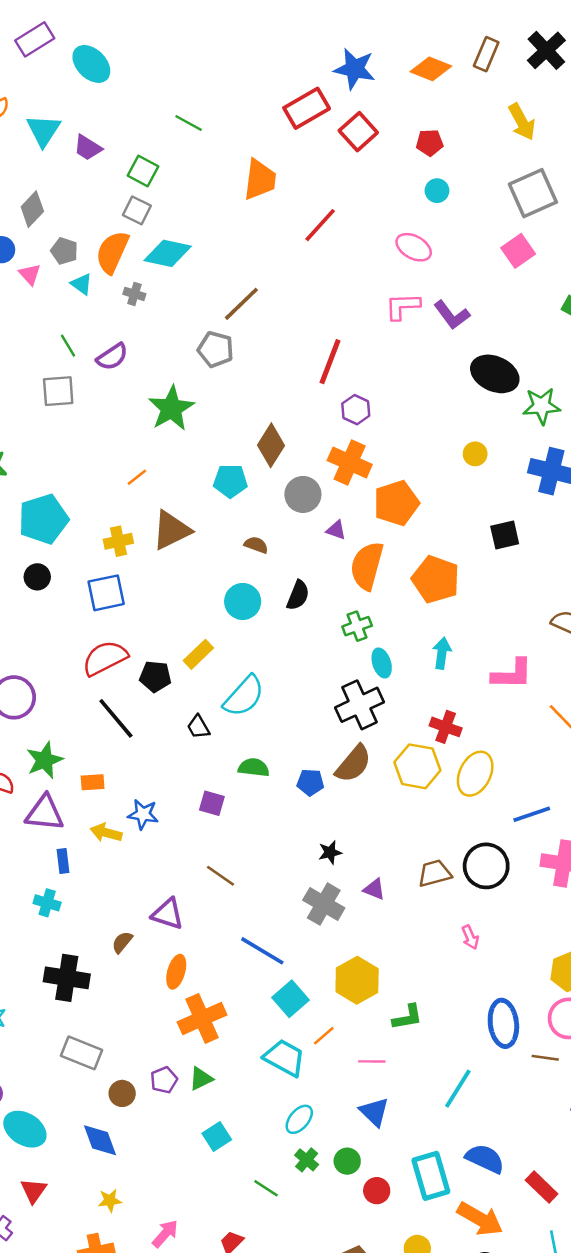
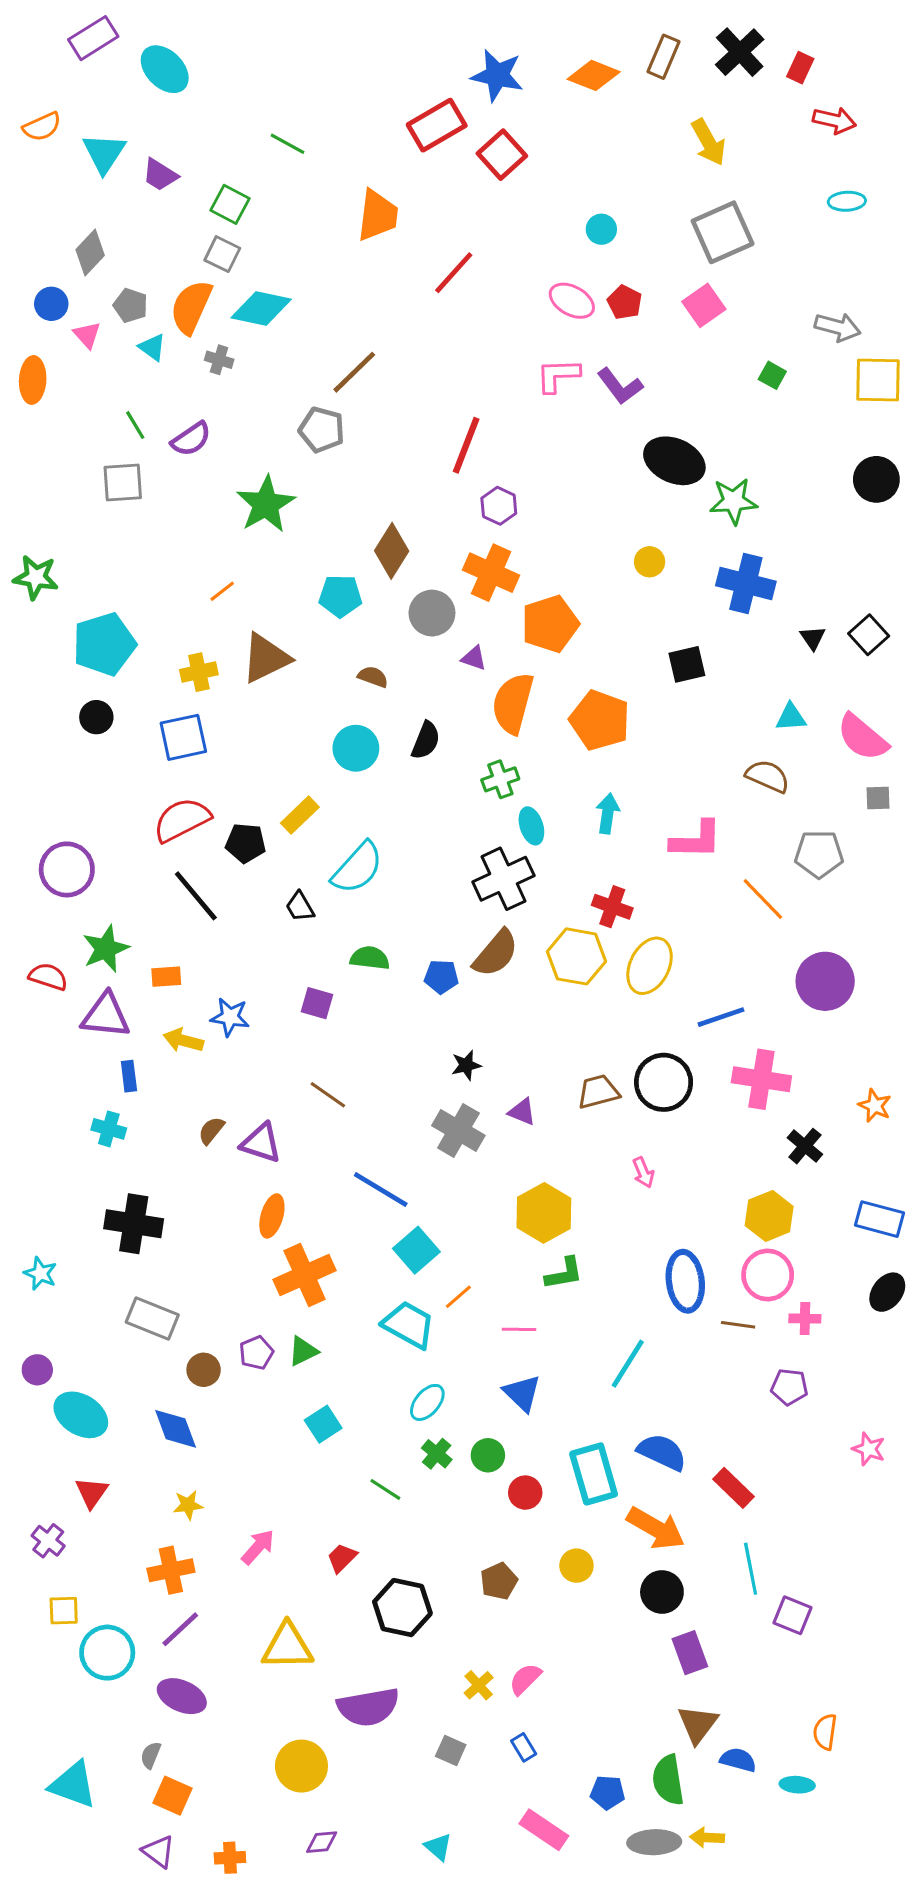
red pentagon: (430, 143) -> (625, 302), moved, turned 30
brown semicircle: (122, 942) -> (211, 1130), moved
yellow hexagon: (357, 980) -> (544, 1213), moved

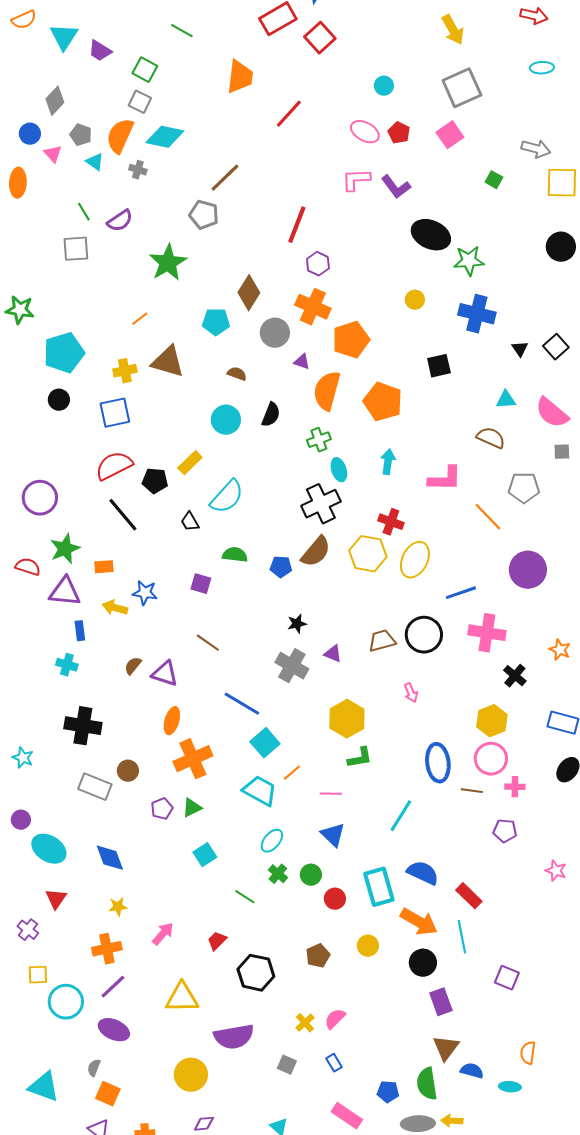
brown triangle: (266, 658) -> (168, 362), turned 42
brown circle: (204, 1370) -> (128, 771), moved
cyan line: (751, 1569) -> (462, 937), moved

